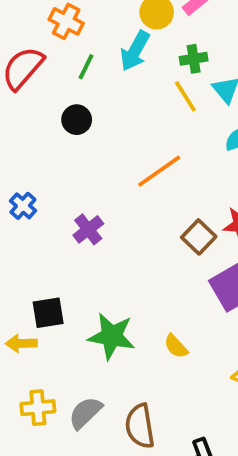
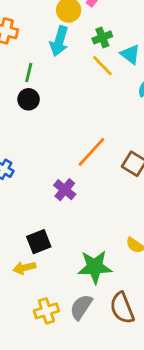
green line: (86, 67) -> (29, 73), moved
orange line: (159, 171) -> (91, 152), moved
purple cross: (88, 229) -> (65, 190), moved
green star: (112, 336) -> (95, 267), moved

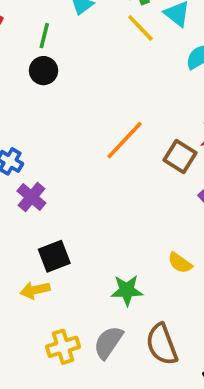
purple cross: (65, 190) -> (31, 197), moved
green star: (95, 267) -> (127, 290), size x0.7

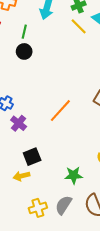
orange line: (125, 140) -> (60, 111), moved

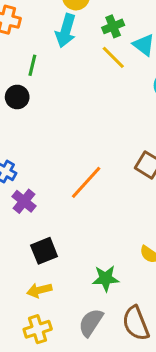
black circle: (24, 51) -> (17, 97), moved
yellow arrow: (21, 176) -> (39, 290), moved
yellow cross: (38, 208) -> (38, 329), moved

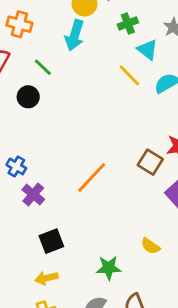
green cross: (113, 26) -> (128, 23), moved
yellow line: (113, 57) -> (129, 75), moved
green line: (32, 65) -> (43, 67), turned -60

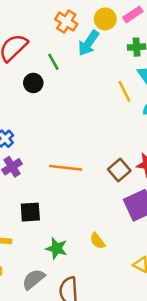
orange cross: (19, 24) -> (66, 22), moved
orange line: (92, 178) -> (66, 168), turned 36
black square: (51, 241) -> (30, 212), moved

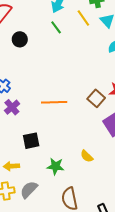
green line: (53, 62) -> (56, 27), moved
yellow line: (124, 91) -> (83, 18), moved
gray semicircle: (34, 279) -> (29, 190), moved

